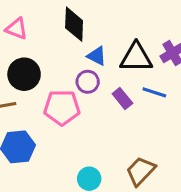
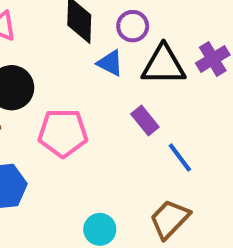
purple circle: (88, 82) -> (133, 26), moved
blue line: (154, 92) -> (180, 158), moved, turned 35

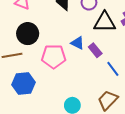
blue triangle: (110, 63) -> (78, 43), moved

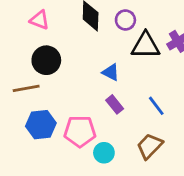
purple rectangle: (95, 50) -> (115, 104), moved
pink pentagon: (54, 56) -> (80, 131), moved

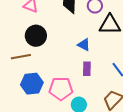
purple rectangle: (115, 104) -> (87, 69), turned 40

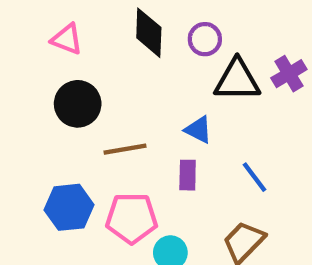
blue triangle: (84, 45) -> (198, 130), moved
brown line: (21, 57) -> (125, 149), moved

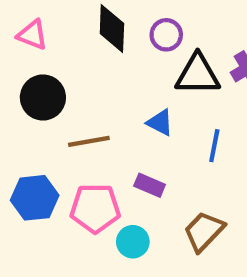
purple rectangle: (188, 175) -> (150, 185), moved, turned -68
blue line: (254, 177) -> (214, 146), moved, turned 48

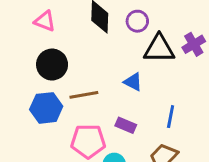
blue line: (214, 146) -> (171, 117), moved
blue hexagon: (35, 198) -> (46, 108), moved

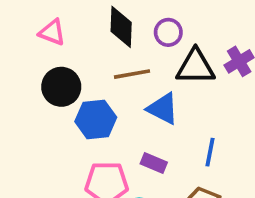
blue triangle: (133, 82) -> (163, 109), size x1.4
brown line: (84, 95) -> (132, 74), moved
blue hexagon: (46, 108) -> (96, 119), moved

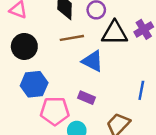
blue hexagon: (96, 119) -> (34, 84), moved
blue line: (210, 152) -> (141, 90), moved

